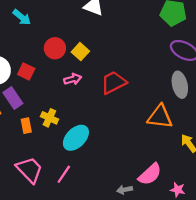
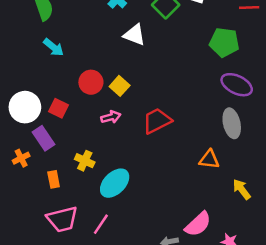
orange triangle: (160, 117) -> (209, 159), size x0.7
orange rectangle: (26, 126) -> (54, 179), moved
pink trapezoid: (30, 170) -> (62, 219), turned 120

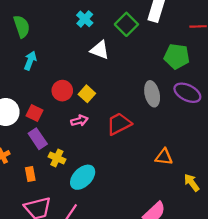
cyan arrow: (54, 47) -> (30, 61), turned -108
gray ellipse: (232, 123) -> (152, 94), moved
purple rectangle: (44, 138) -> (38, 139), moved

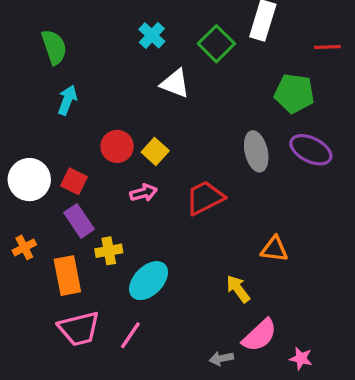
yellow cross: (57, 158) -> (109, 251), turned -35
orange rectangle: (30, 174) -> (67, 276), size x1.6
yellow arrow: (192, 183) -> (238, 289), moved

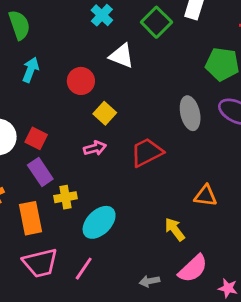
red circle: (117, 146) -> (81, 81), moved
gray arrow: (221, 358) -> (149, 281), moved

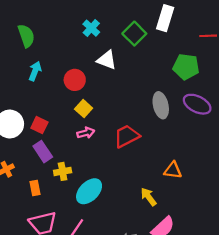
yellow square: (105, 113) -> (84, 109), moved
orange rectangle: (31, 218) -> (35, 188), size x0.6

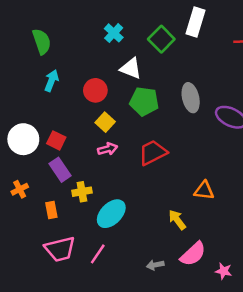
green pentagon: (186, 67) -> (144, 101), moved
gray ellipse: (161, 105) -> (191, 98), moved

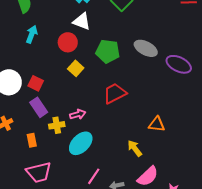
white triangle: (131, 68) -> (82, 21), moved
gray ellipse: (191, 98) -> (146, 48), turned -50
pink arrow: (108, 149) -> (78, 114), moved
pink line: (98, 254) -> (94, 176), moved

